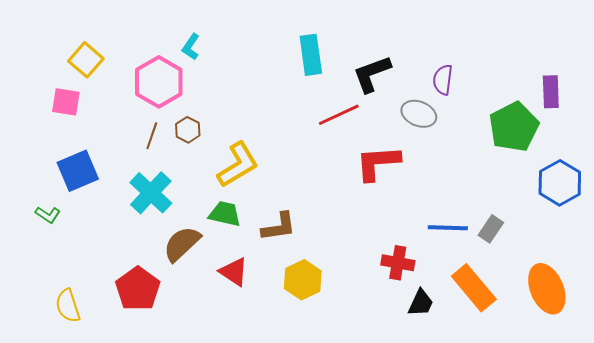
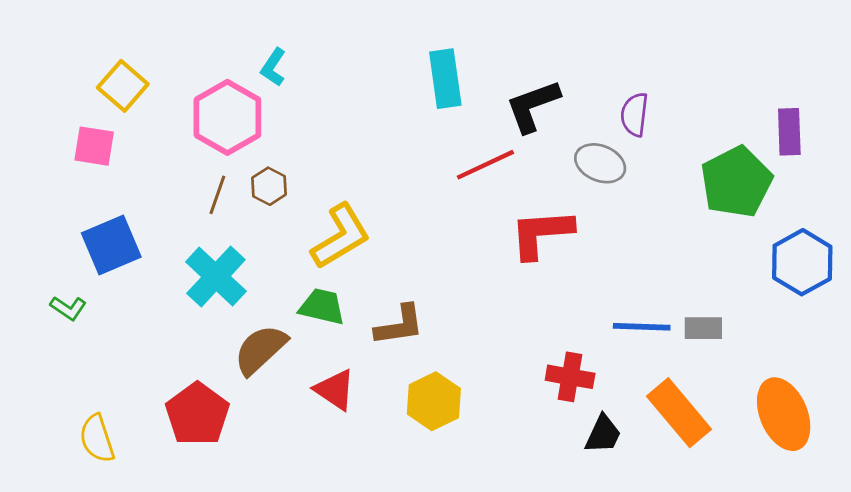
gray rectangle: (491, 229) -> (703, 328), turned 56

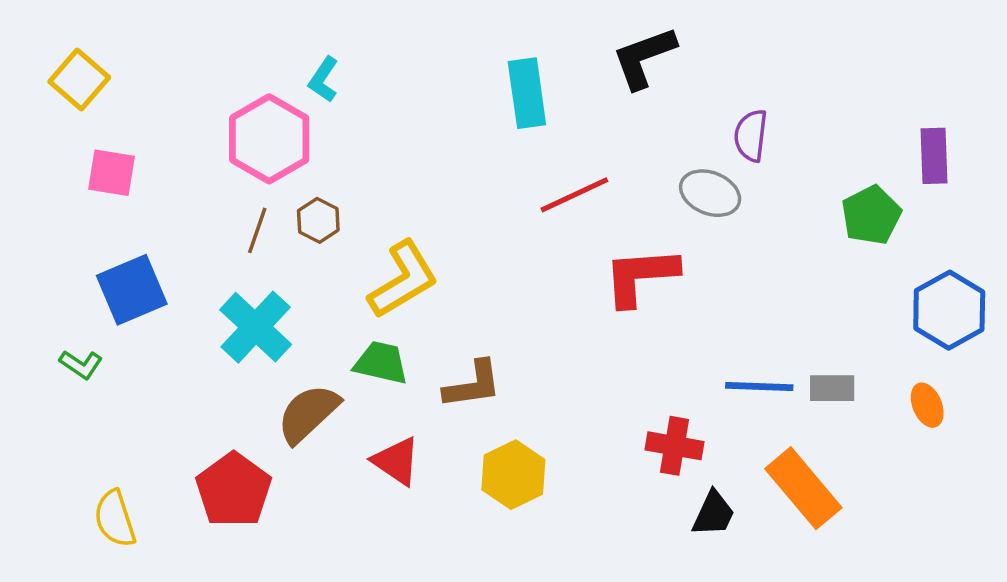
yellow square: (123, 86) -> (79, 80), moved
black L-shape: (533, 106) -> (644, 57), moved
green pentagon: (736, 182) -> (871, 215), size x0.7
orange ellipse: (784, 414) -> (927, 405), moved, size x0.5

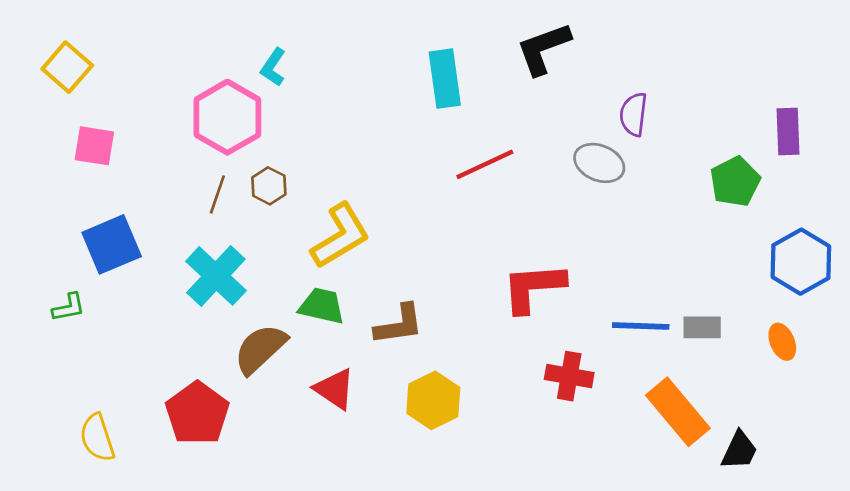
red L-shape: (641, 276) -> (533, 287), moved
green L-shape: (81, 364) -> (69, 307), turned -45
black trapezoid: (713, 514) -> (739, 450), moved

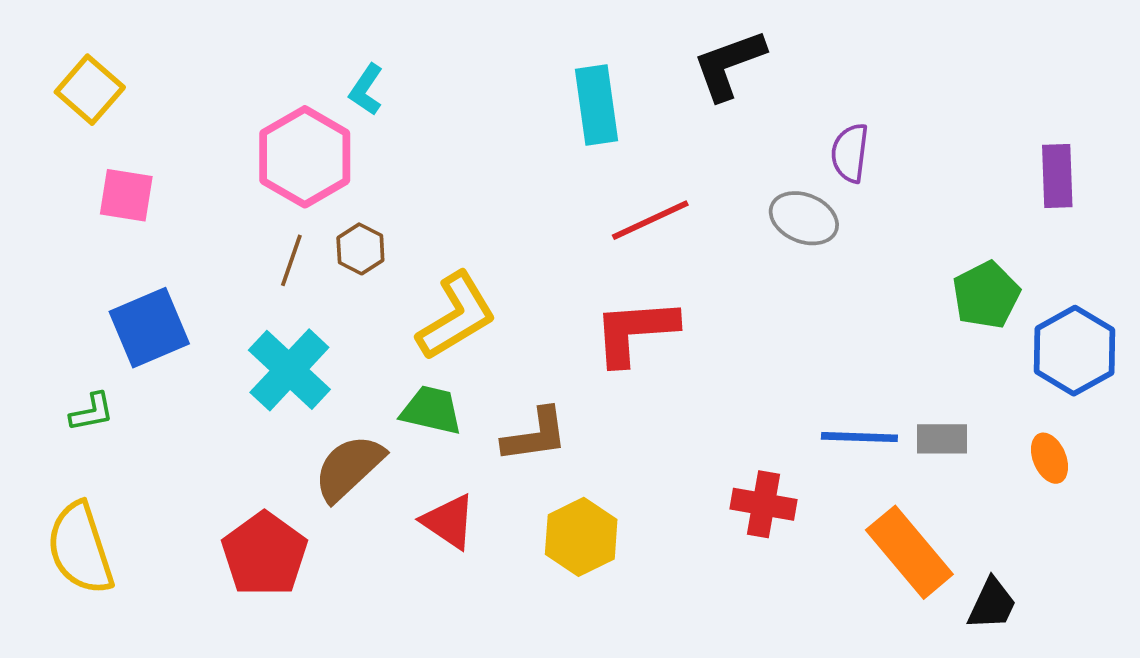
green pentagon: (735, 182) -> (986, 295), moved
red L-shape: (533, 287) -> (635, 331), moved
yellow semicircle: (97, 438) -> (80, 548), moved, size x1.4

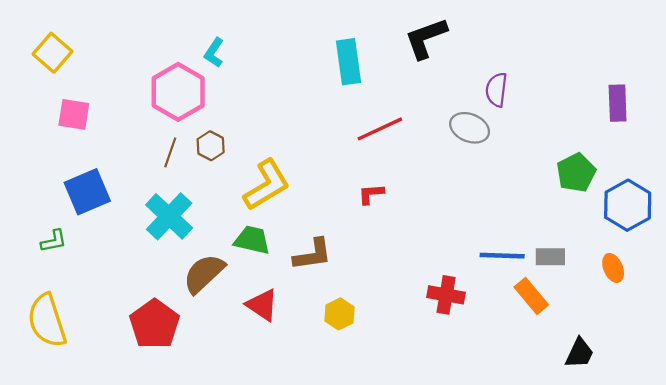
red L-shape: (635, 331) -> (371, 194), size x0.5
yellow hexagon: (581, 537) -> (340, 314), size x0.7
orange rectangle: (909, 552) -> (531, 296), moved, size x0.7

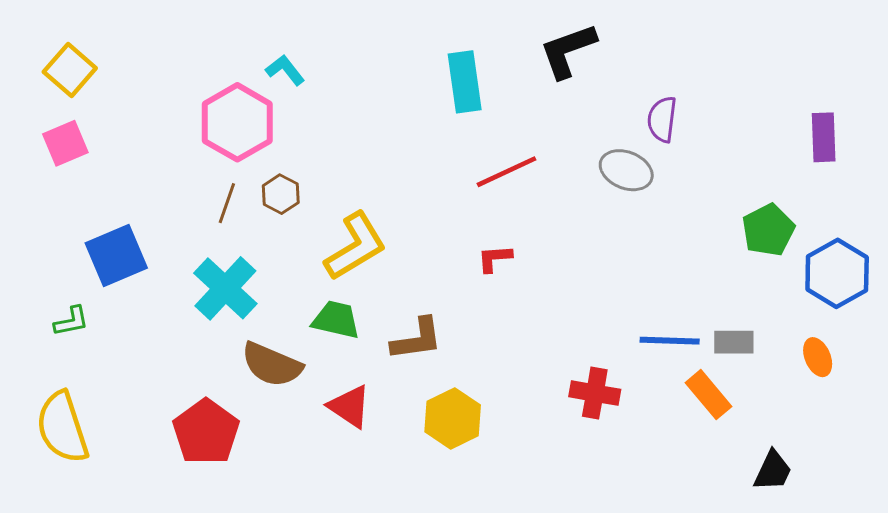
cyan L-shape: (214, 53) -> (285, 70), turned 108
pink square: (74, 114) -> (65, 143), moved, turned -32
brown semicircle: (204, 274) -> (272, 365), turned -114
yellow hexagon: (340, 314) -> (453, 418), size x1.4

